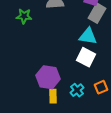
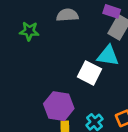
white square: (86, 57) -> (90, 73), moved

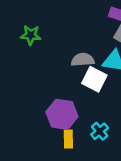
gray semicircle: (67, 15) -> (83, 60), moved

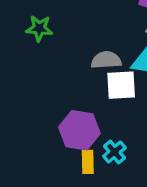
white square: (94, 79) -> (121, 85), turned -30
cyan cross: (100, 131) -> (114, 152), moved

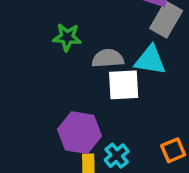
green star: (39, 28) -> (67, 37), moved

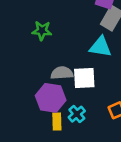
gray semicircle: (108, 58) -> (62, 73), moved
white square: (124, 85) -> (84, 78), moved

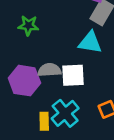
purple hexagon: (51, 98) -> (24, 81), moved
cyan cross: (77, 114) -> (65, 113), size x1.5

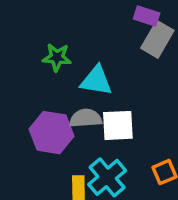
cyan triangle: (90, 42) -> (96, 81), moved

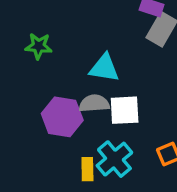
green star: (57, 57) -> (39, 46), moved

